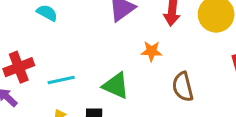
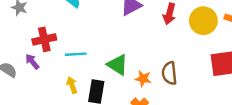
orange star: (151, 51) -> (143, 79), moved

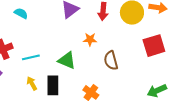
orange star: (143, 79) -> (90, 39), moved

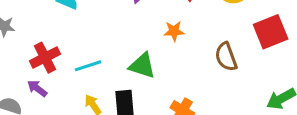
brown semicircle: (111, 60) -> (226, 57), moved

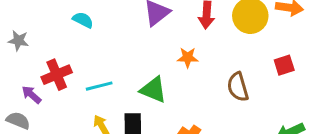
red square: (271, 32) -> (284, 65), size x0.6
purple arrow: (37, 88) -> (31, 95), moved

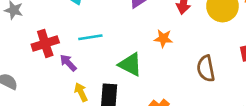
cyan line: (99, 86) -> (90, 37), moved
purple arrow: (31, 95) -> (68, 63), moved

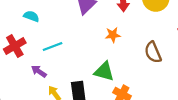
red cross: (45, 43) -> (15, 46), moved
green triangle: (130, 64) -> (104, 72), moved

